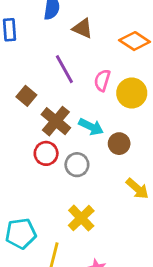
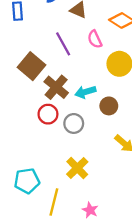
pink semicircle: (102, 80) -> (95, 39), moved, turned -42
brown square: (26, 96) -> (32, 66), size x1.6
cyan arrow: (91, 127) -> (85, 92), turned 138

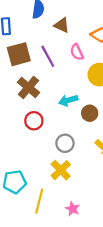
brown square: (32, 66) -> (19, 54), moved, turned 35
brown cross: (56, 87) -> (28, 87), moved
gray circle: (74, 123) -> (65, 143), moved

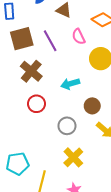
brown circle: (90, 113) -> (92, 106), moved
yellow cross: (61, 170) -> (73, 157), moved

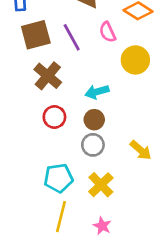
brown circle: (92, 106) -> (94, 120), moved
cyan pentagon: (18, 164) -> (58, 178), moved

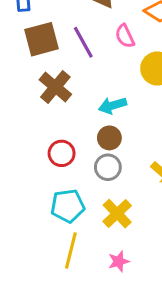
red circle: (54, 117) -> (62, 153), moved
pink star: (102, 226) -> (119, 261), turned 30

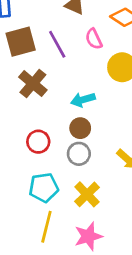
pink star: (119, 261) -> (88, 236), size x1.5

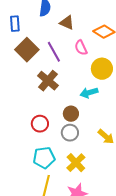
brown square: (21, 42) -> (27, 50), turned -30
brown cross: (33, 84) -> (48, 81), moved
cyan arrow: (83, 100) -> (89, 93), moved

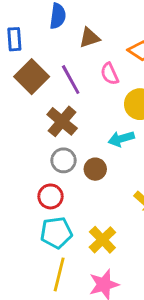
brown triangle: (67, 23) -> (89, 38), turned -42
red circle: (40, 124) -> (50, 196), moved
gray circle: (70, 133) -> (63, 160), moved

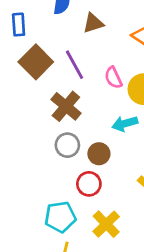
pink semicircle: (110, 74) -> (113, 78), moved
red circle: (50, 196) -> (89, 184), moved

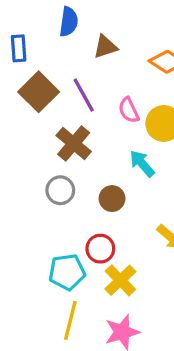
cyan arrow: (125, 124) -> (142, 164), turned 65
gray circle: (67, 145) -> (60, 190), moved
red circle: (89, 184) -> (100, 249), moved

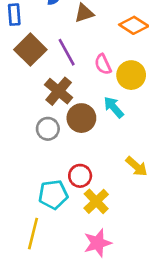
brown circle: (112, 199) -> (81, 118), moved, size x1.4
yellow line: (70, 320) -> (33, 234), moved

